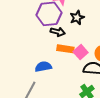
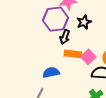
black arrow: (58, 32) -> (65, 37), turned 96

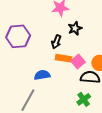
purple hexagon: (56, 19) -> (18, 36), moved

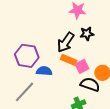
purple hexagon: (18, 36) -> (27, 56), moved
black arrow: (56, 42) -> (66, 42), size x1.5

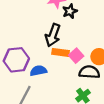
black star: (87, 34) -> (70, 11), moved

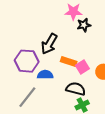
black arrow: (53, 35) -> (49, 44), moved
black semicircle: (89, 72) -> (76, 89), moved

